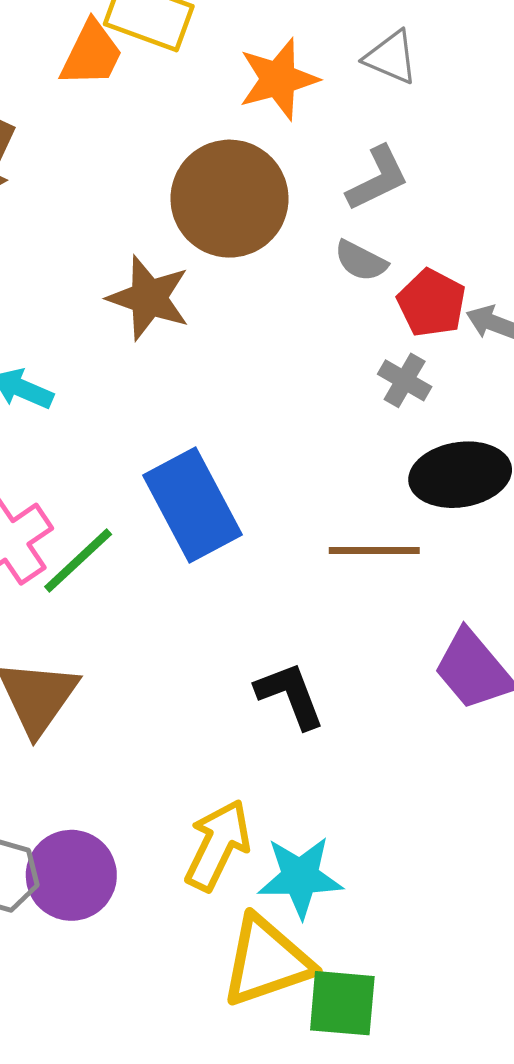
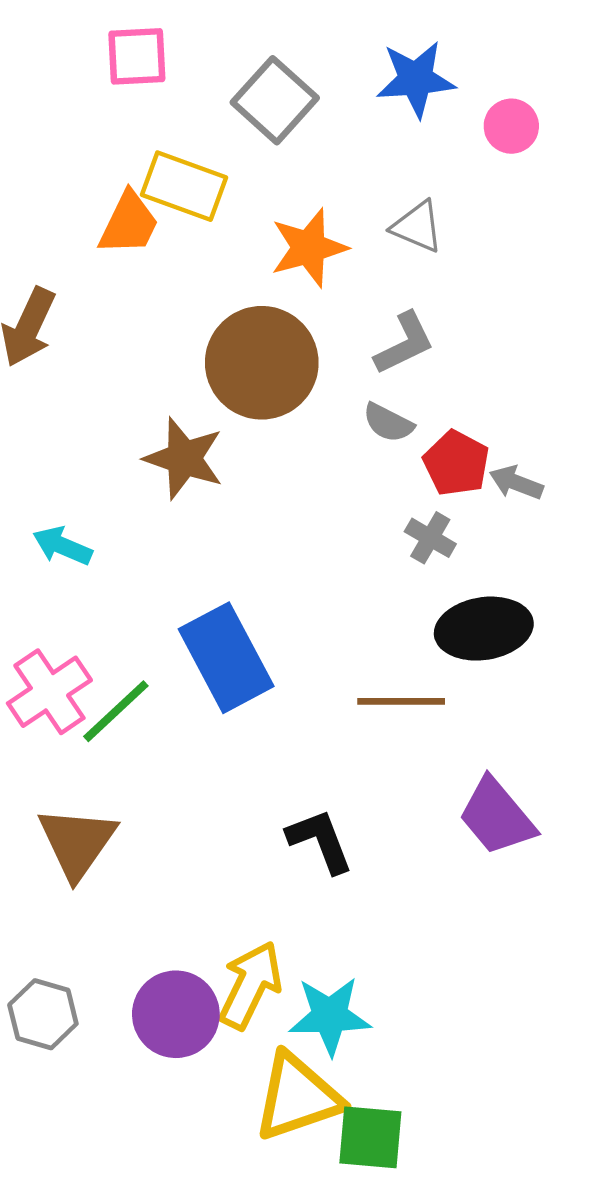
purple circle: (71, 875) -> (176, 1014), moved

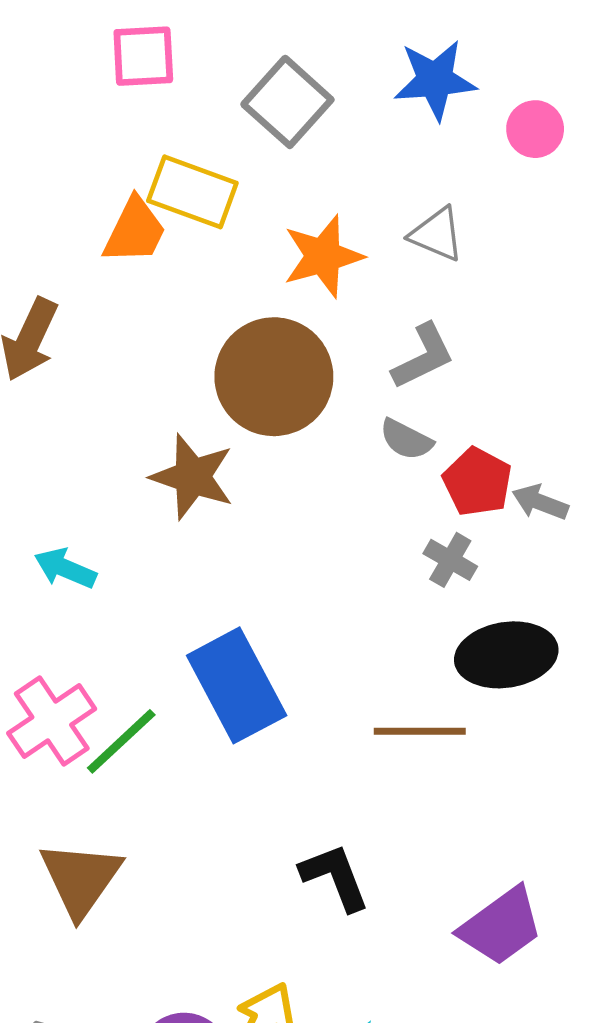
purple trapezoid: (497, 817) -> (501, 926), moved, turned -86

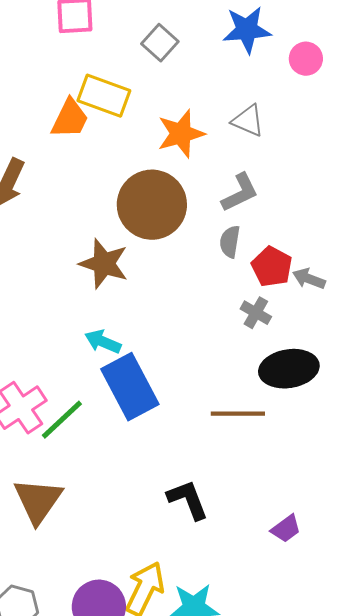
gray square: (287, 102) -> (160, 43), size x0.7
gray semicircle: (406, 439) -> (230, 242), turned 72
cyan arrow: (65, 568) -> (103, 342), moved
purple trapezoid: (501, 926) -> (286, 529), size x0.6

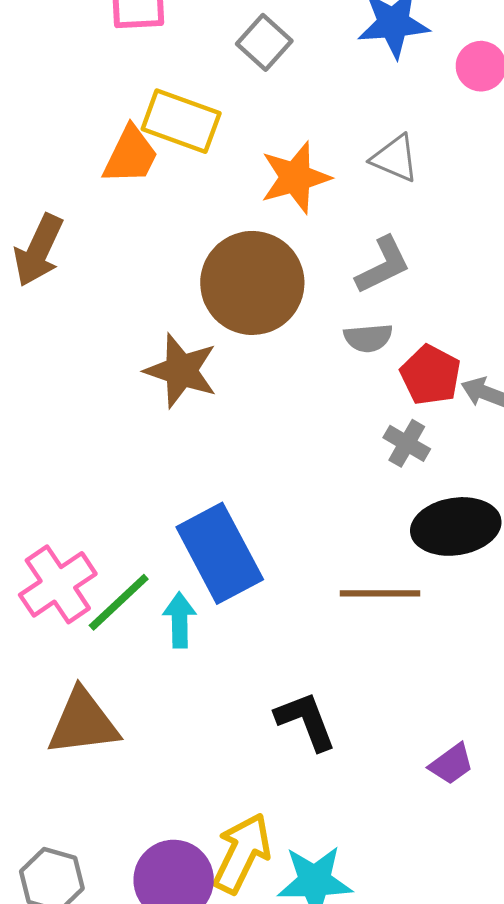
gray semicircle: (230, 242) -> (368, 338), turned -104
cyan arrow: (103, 342) -> (180, 620), moved, turned 66
brown triangle: (38, 501) -> (83, 722), turned 48

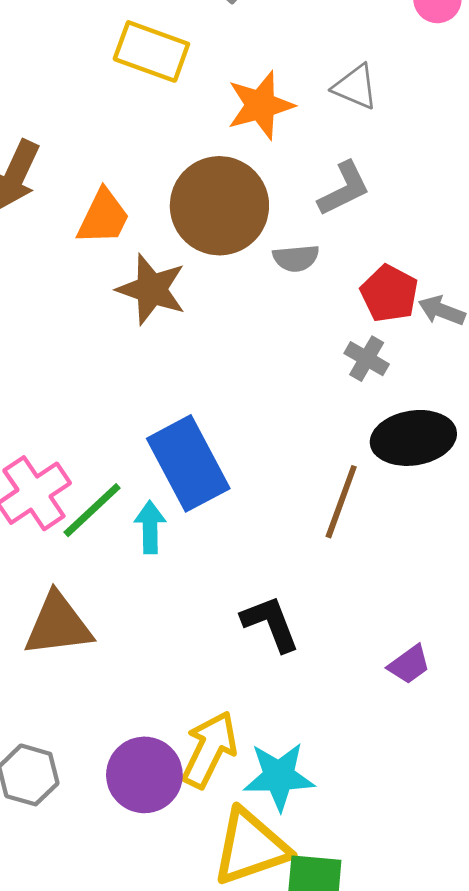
orange trapezoid: (131, 155) -> (103, 217), moved
gray semicircle: (368, 338) -> (296, 258), moved
brown line: (380, 593) -> (341, 502), turned -70

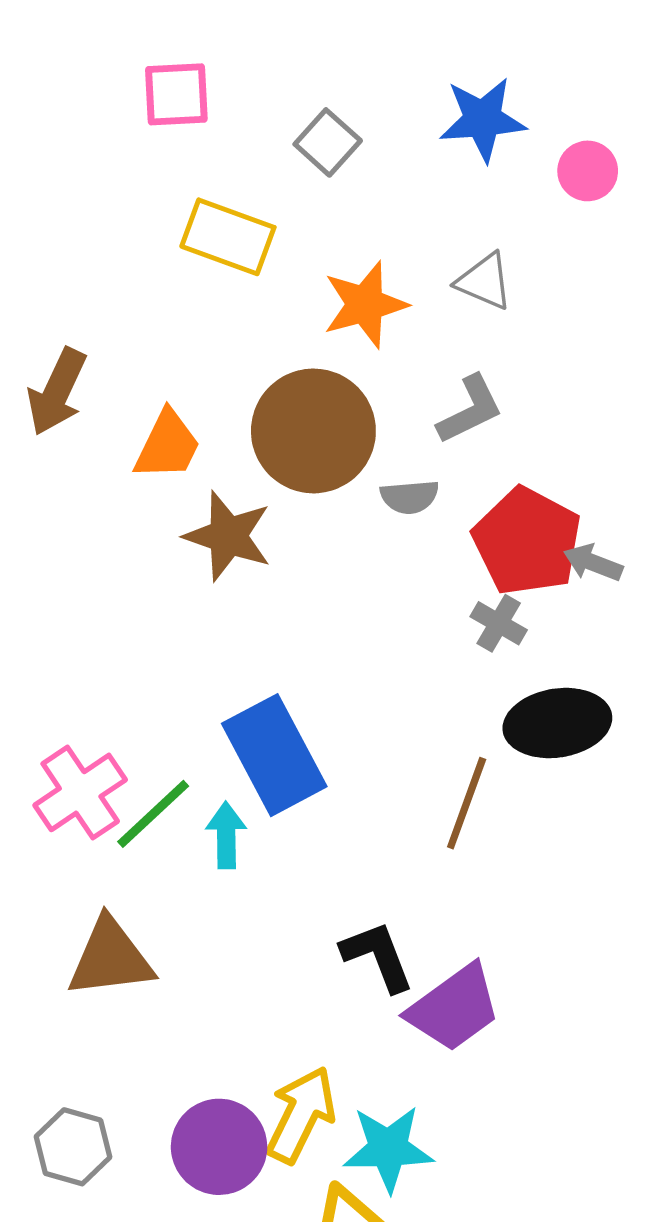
red pentagon: (389, 294) -> (527, 541), size x1.5
purple trapezoid: (409, 664) -> (454, 1008), moved, size x1.8

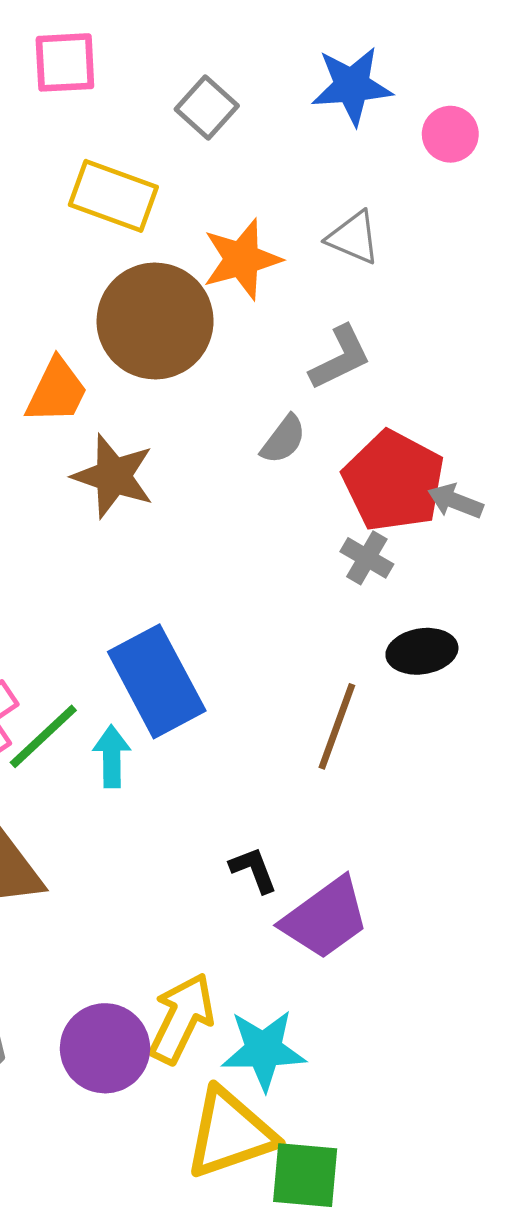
brown circle: (313, 431) -> (155, 321), moved
gray semicircle: (410, 497) -> (283, 439), turned -48
black ellipse: (557, 723) -> (422, 651), size x0.7
black L-shape: (378, 956) -> (253, 870), size x0.7

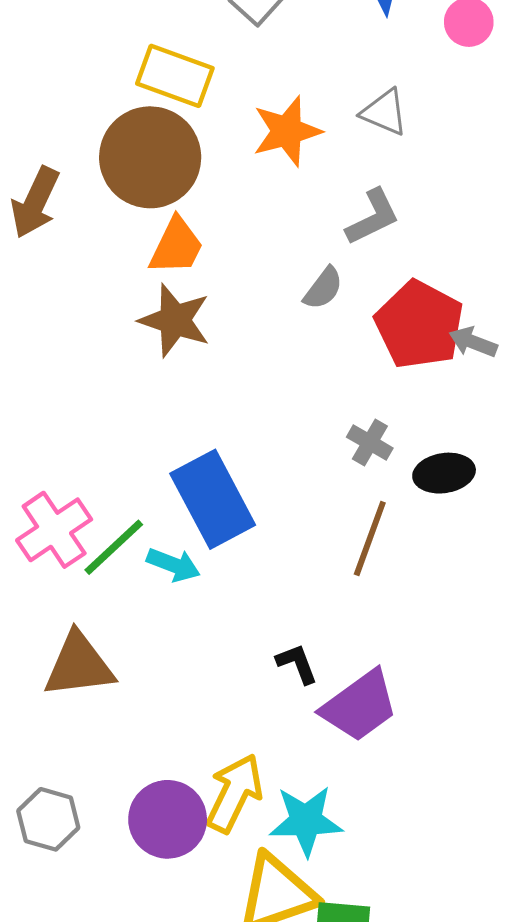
brown circle: (155, 321) -> (150, 157), moved
orange trapezoid: (57, 391) -> (176, 246), moved
gray cross: (367, 558) -> (370, 443), moved
cyan arrow: (112, 756) -> (173, 565), turned 112

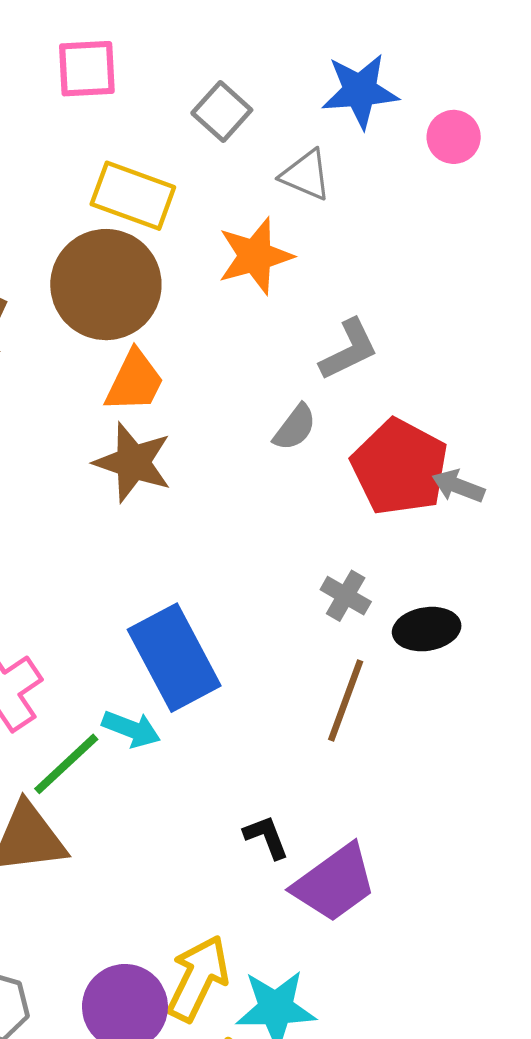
gray triangle: (384, 112) -> (306, 175), moved
green line: (114, 547) -> (66, 764), moved

